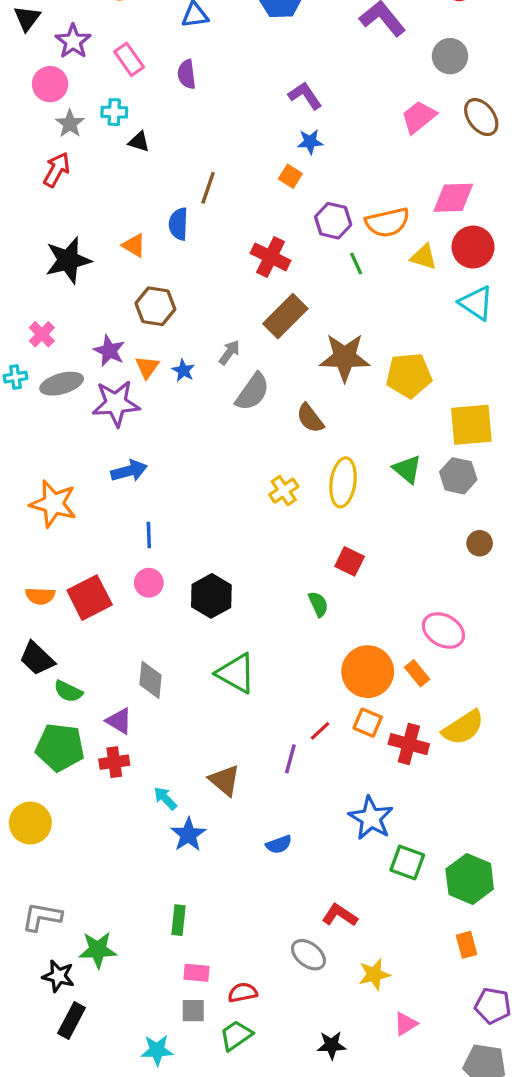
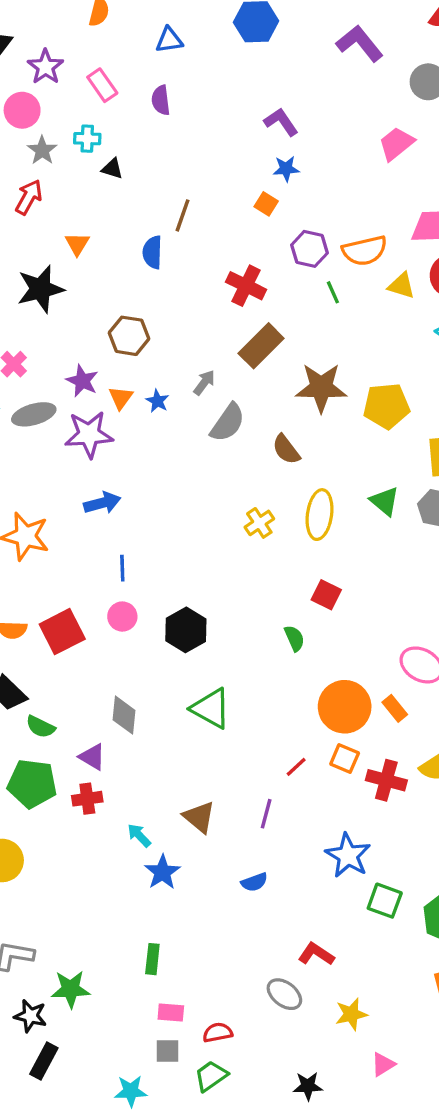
orange triangle: (134, 245) -> (77, 244), moved, turned 30
purple line: (290, 759) -> (266, 814), moved

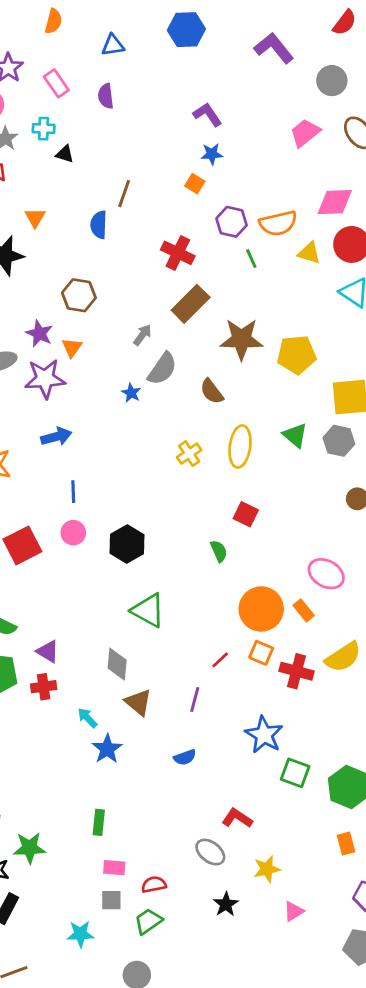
blue star: (157, 401) -> (131, 393), moved
gray diamond: (124, 715) -> (117, 664), moved
black star: (308, 1086) -> (226, 904), moved, turned -30

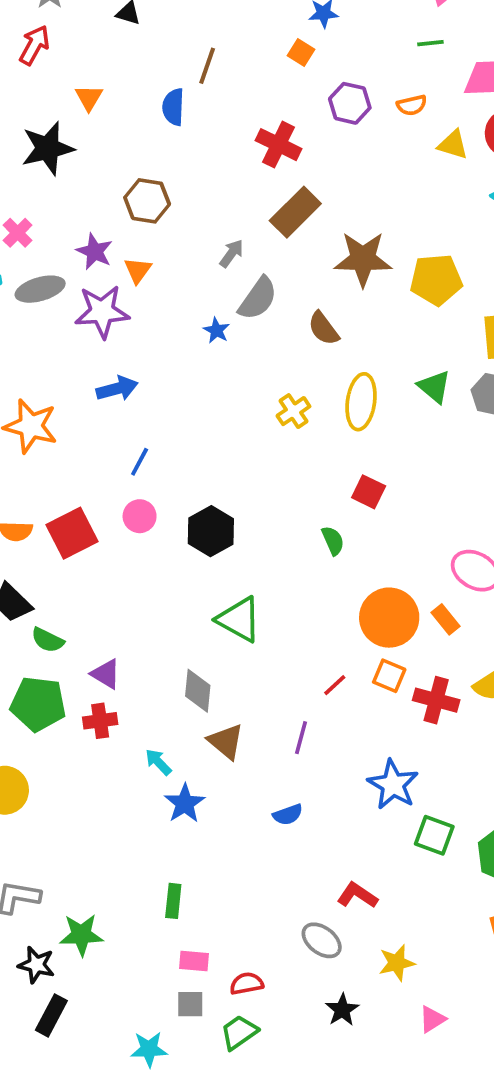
orange semicircle: (278, 223) -> (412, 105), size x0.6
green line: (251, 259) -> (430, 43), moved, turned -72
blue line: (73, 492) -> (140, 462), turned 30

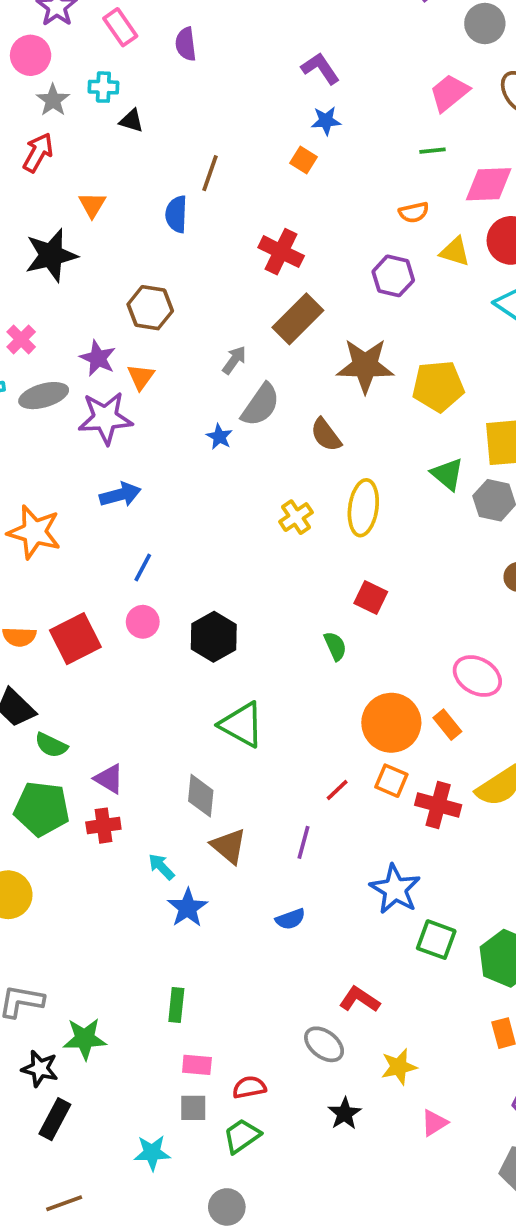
purple hexagon: (350, 103) -> (393, 276), moved
green triangle: (434, 387) -> (447, 474), moved

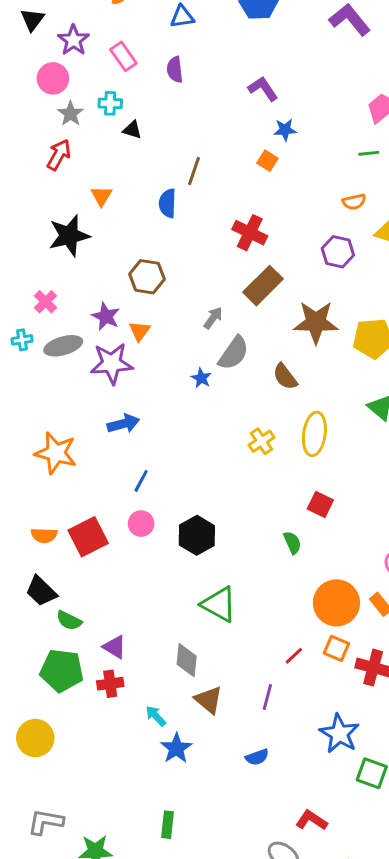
purple L-shape: (320, 68) -> (263, 89), moved

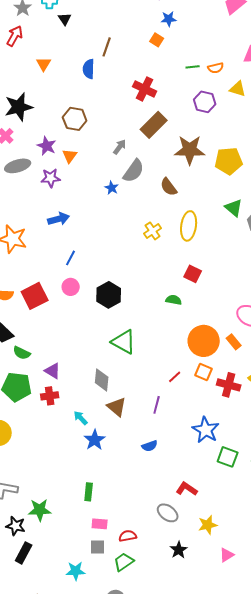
black triangle: (132, 130) -> (65, 19), turned 40
green line: (369, 153) -> (193, 67), moved
black star: (69, 236) -> (19, 107), moved
purple star: (112, 363) -> (51, 178), size x0.7
green semicircle: (292, 543) -> (174, 300), turned -56

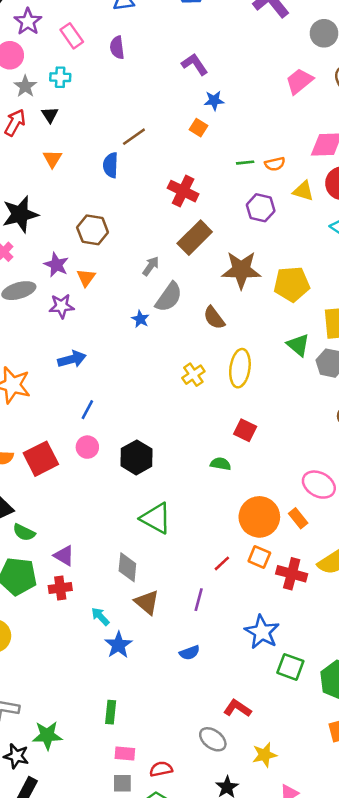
black triangle: (65, 19) -> (50, 115), moved
brown line: (107, 47) -> (134, 137), turned 36

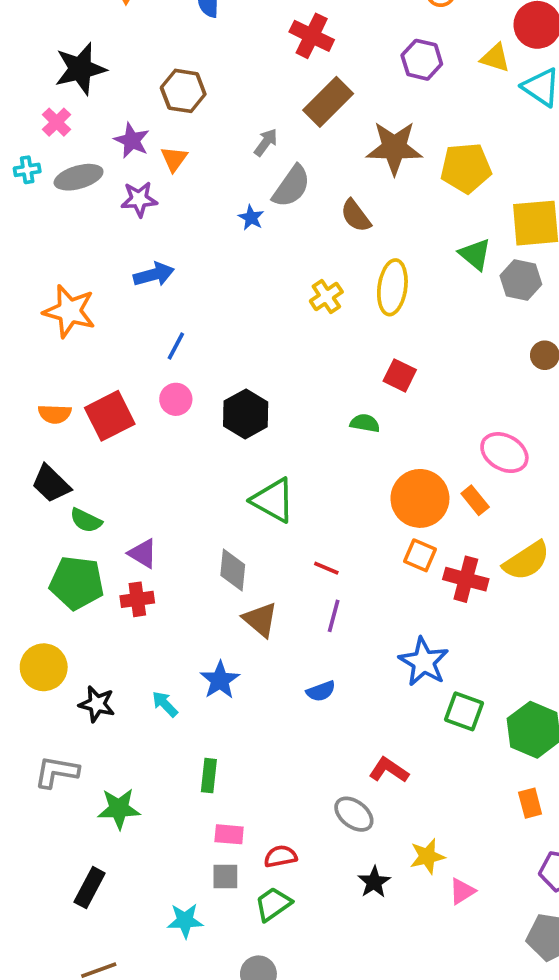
yellow triangle: (303, 191) -> (495, 58), moved
red line: (222, 563) -> (326, 568), moved, turned 66
cyan arrow: (100, 616) -> (165, 704), moved
yellow star: (265, 755) -> (427, 856), moved
black star: (16, 756) -> (97, 704), moved

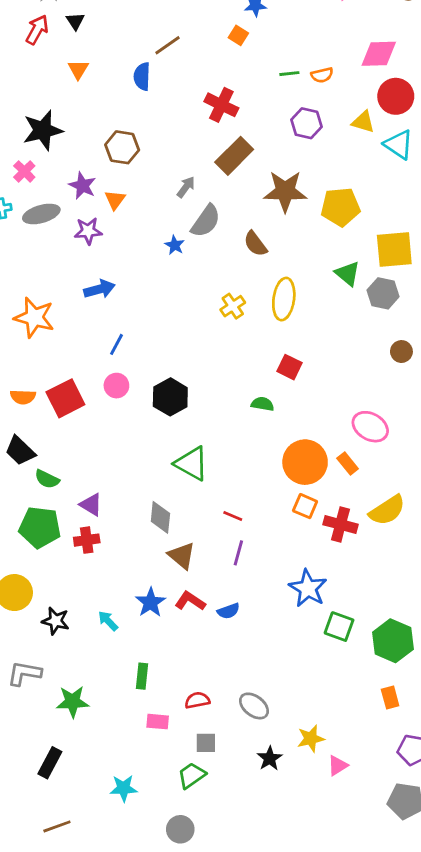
red L-shape: (389, 770) -> (190, 601), moved
red semicircle: (280, 856) -> (197, 700), moved
gray square: (225, 877) -> (206, 743), moved

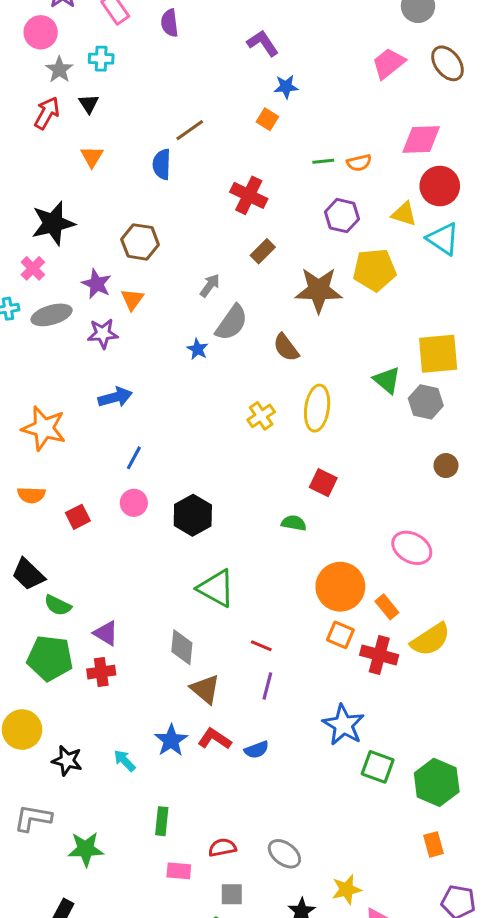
brown rectangle: (234, 156) -> (263, 251), size x0.6
yellow pentagon: (340, 207) -> (375, 270), moved
orange semicircle: (23, 397) -> (31, 495), moved
red square: (65, 398) -> (78, 517), size x0.6
orange rectangle: (348, 464) -> (387, 607), moved

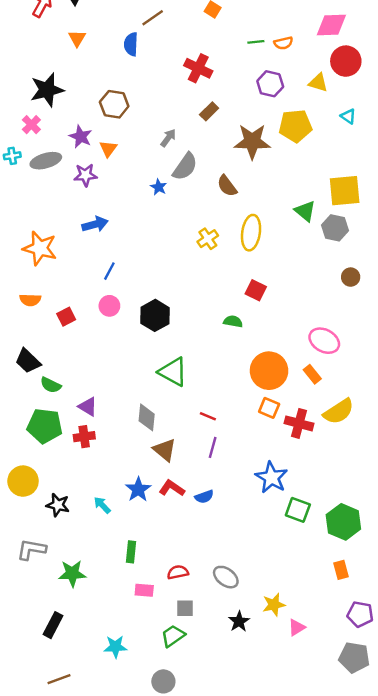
cyan triangle: (443, 239) -> (348, 116), moved, size x0.6
orange rectangle: (387, 607) -> (312, 374), moved

